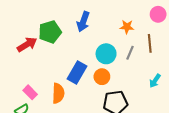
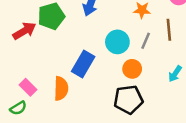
orange circle: (102, 77) -> (132, 69), moved

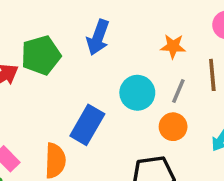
orange circle: (132, 69) -> (173, 127), moved

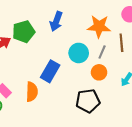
orange star: (173, 46) -> (99, 26), size x1.6

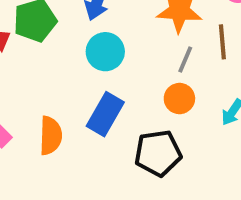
cyan circle: (79, 53) -> (105, 52), moved
blue rectangle: (50, 71) -> (105, 114), moved

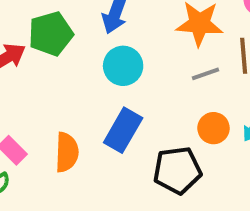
gray line: (185, 59) -> (205, 74), turned 48
orange circle: (179, 99) -> (214, 128), moved

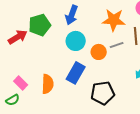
orange circle: (214, 128) -> (99, 52), moved

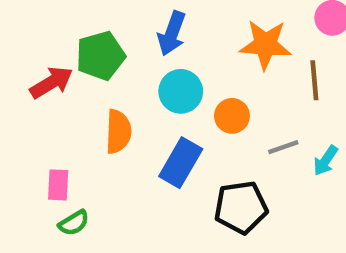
gray line: (117, 45) -> (283, 147), moved
pink rectangle: (21, 83) -> (58, 185), turned 48
orange semicircle: (48, 84) -> (118, 131), moved
green semicircle: (13, 100) -> (74, 223), moved

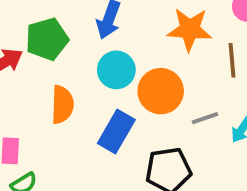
orange circle: (232, 116) -> (161, 91), size x1.5

